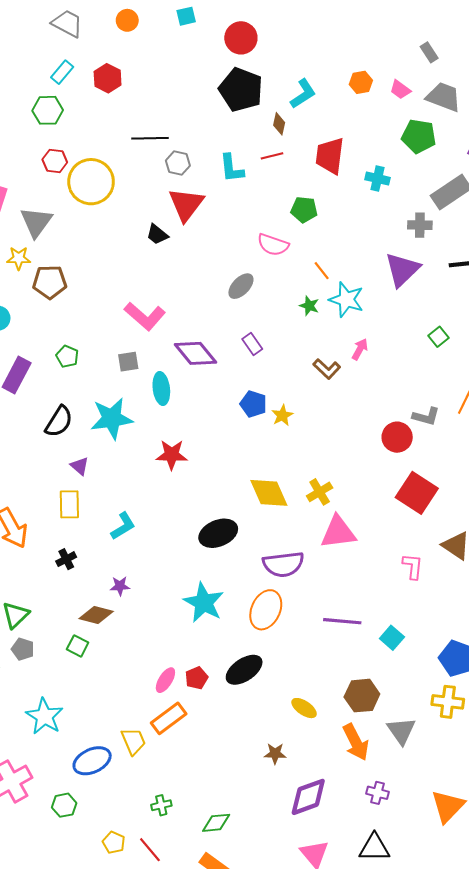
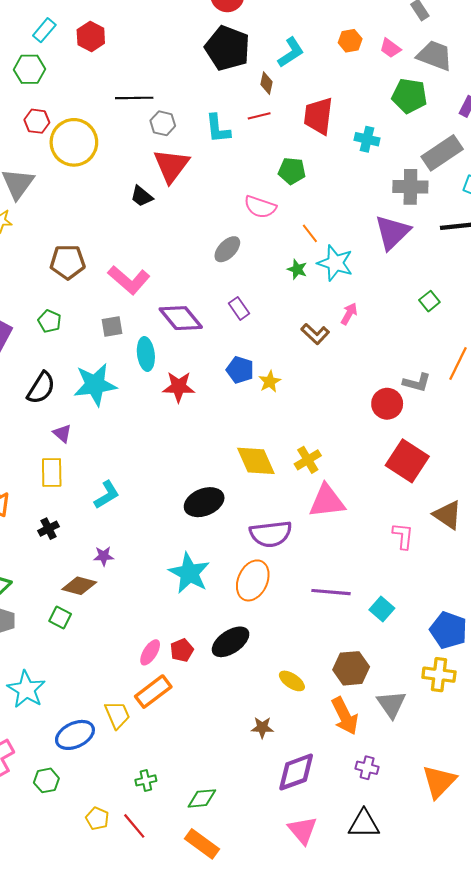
gray cross: (420, 225) -> (410, 187), size x1.4
brown pentagon: (50, 282) -> (68, 262), moved
red star: (172, 455) -> (179, 387), moved

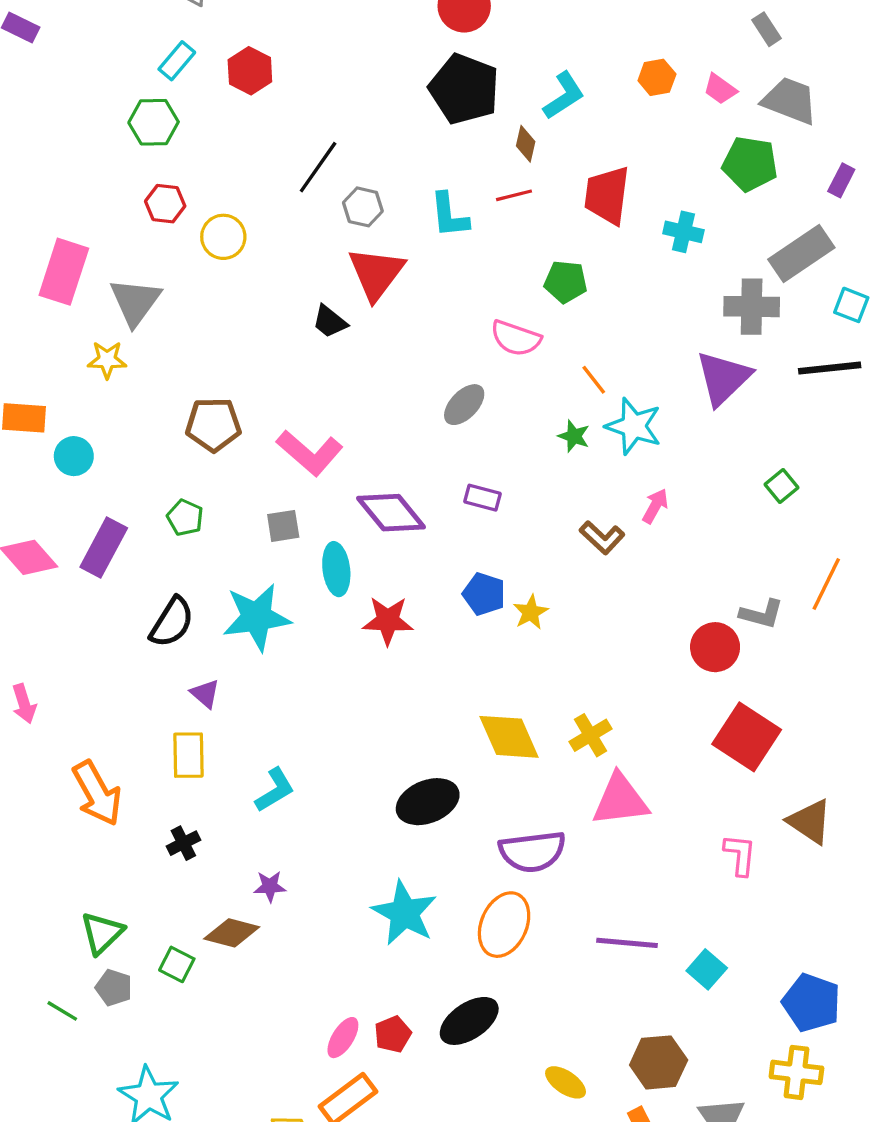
black line: (134, 98) -> (318, 167), turned -54
yellow circle: (74, 142) -> (223, 237), size x0.6
purple rectangle: (239, 308) -> (482, 498), turned -40
green square: (60, 617) -> (177, 964), moved

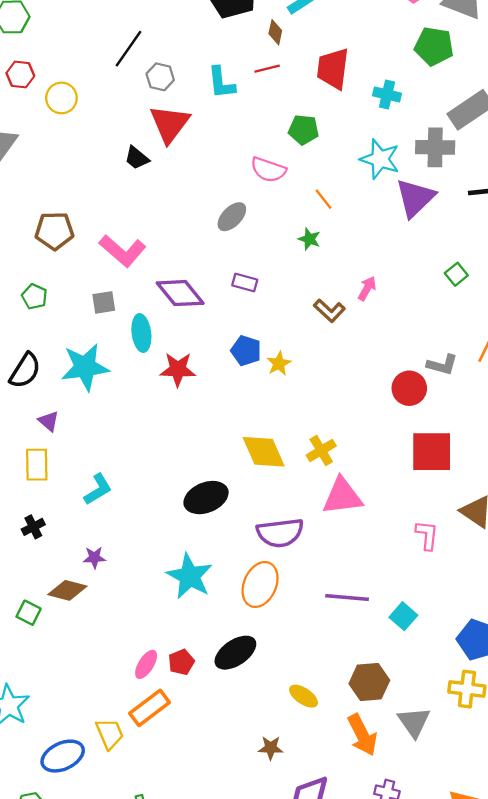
cyan star: (634, 426) -> (380, 159), moved
red square: (747, 737) -> (432, 452), turned -33

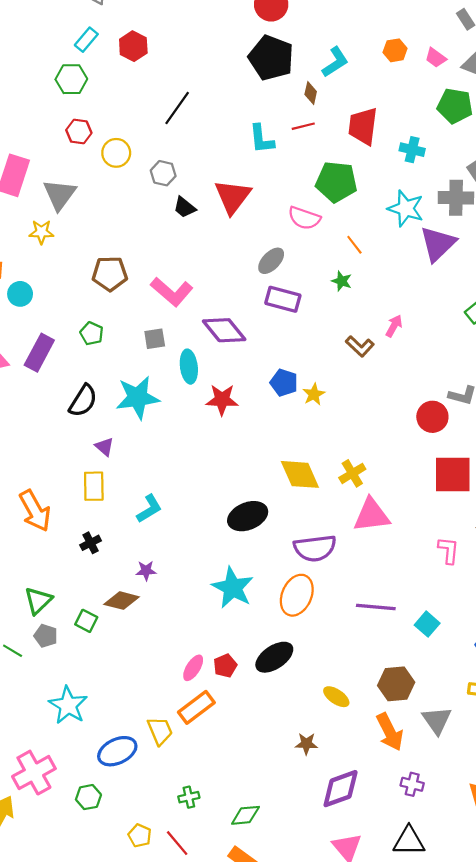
gray hexagon: (160, 77) -> (163, 173), moved
red triangle: (170, 124) -> (233, 197), moved
green pentagon: (304, 130) -> (336, 182), size x1.5
purple rectangle: (245, 282) -> (283, 299), moved, size x1.5

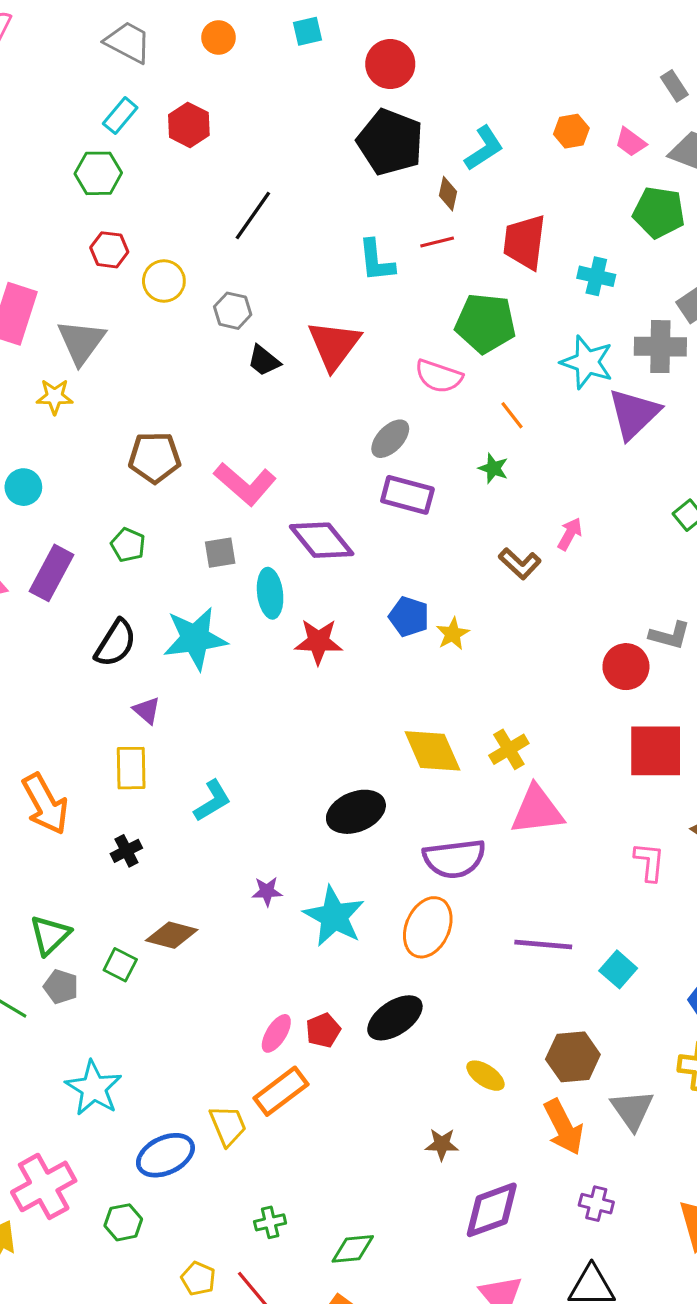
purple star: (146, 571) -> (267, 891), moved

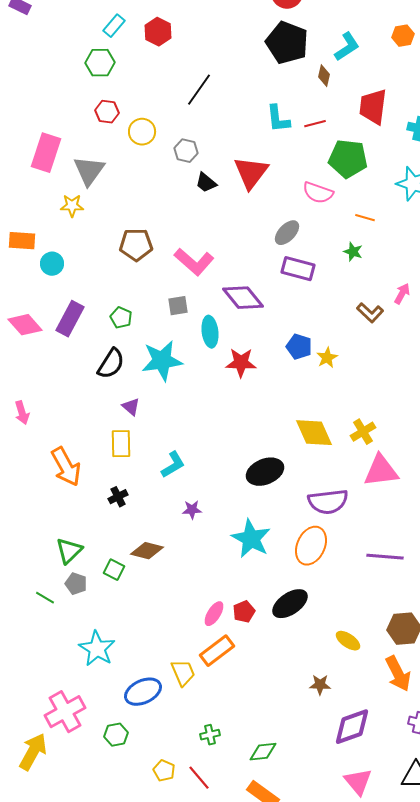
red line: (437, 242) -> (315, 124), moved
orange line: (512, 415) -> (365, 218), turned -36
green pentagon: (128, 545) -> (121, 318), moved
purple star: (267, 891) -> (192, 510), moved

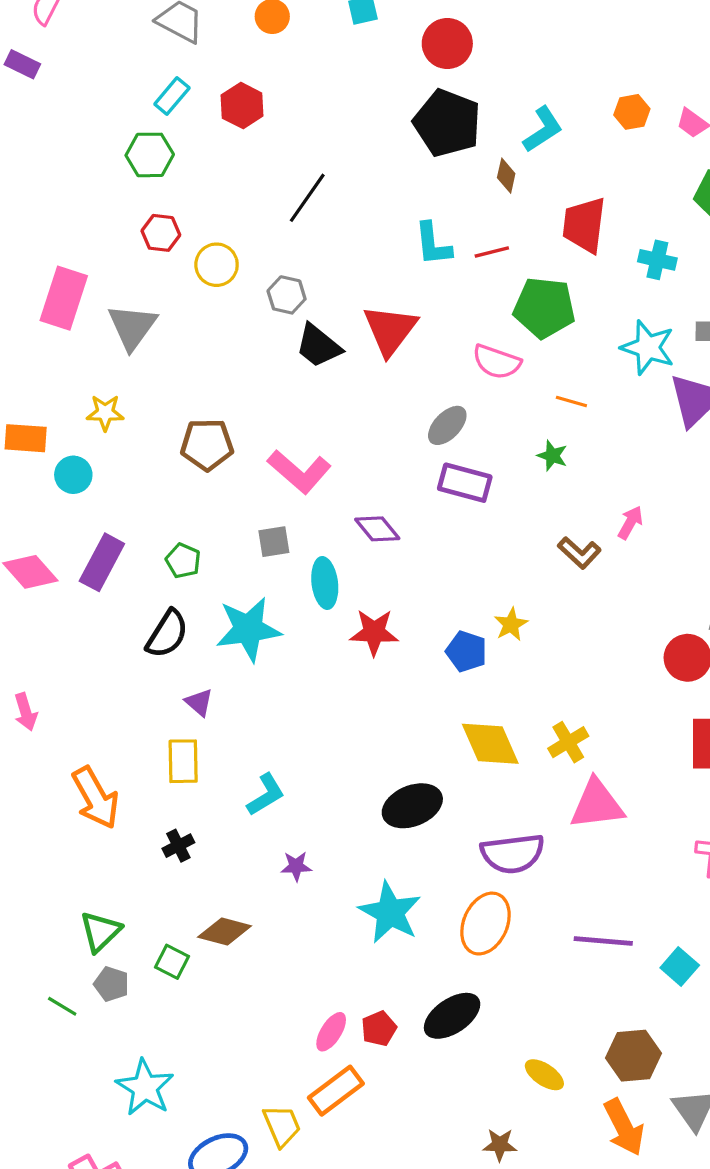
black trapezoid: (206, 183) -> (318, 346), size x1.4
yellow star: (72, 206) -> (105, 413), moved
purple diamond: (243, 298) -> (377, 529), size x0.7
blue pentagon: (299, 347) -> (466, 651), moved

